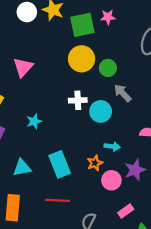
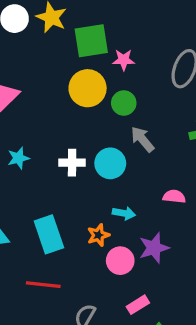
pink star: (108, 17) -> (124, 60), moved
white cross: (78, 100) -> (72, 163), moved
cyan star: (34, 121) -> (18, 158), moved

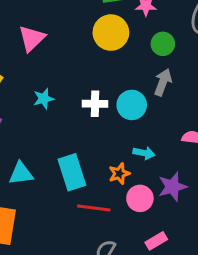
green circle: (124, 103) -> (163, 44), moved
gray arrow: (142, 139) -> (163, 82), turned 60
red line: (43, 285) -> (94, 208), moved

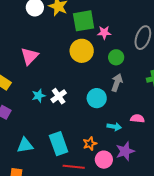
white cross: (95, 104) -> (59, 96), moved, turned -35
cyan arrow: (144, 153) -> (114, 127), moved

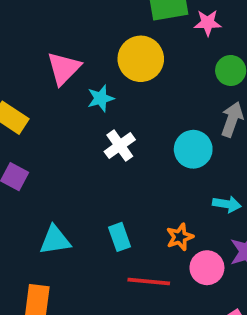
yellow circle: (82, 51) -> (141, 59), moved
cyan star: (39, 96) -> (101, 98), moved
cyan rectangle: (59, 144) -> (120, 237), size x0.6

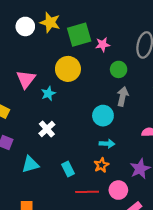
white cross: (120, 146) -> (47, 129), moved
cyan arrow: (227, 204) -> (107, 144), moved
cyan triangle: (55, 240) -> (30, 164), moved
pink circle: (207, 268) -> (118, 190), moved

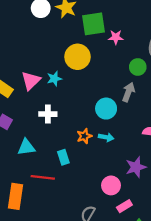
green circle: (119, 69) -> (138, 67), moved
pink triangle: (26, 79) -> (31, 81), moved
white cross: (47, 129) -> (48, 114), turned 35
orange star: (101, 165) -> (84, 136), moved
red line: (87, 192) -> (43, 177), moved

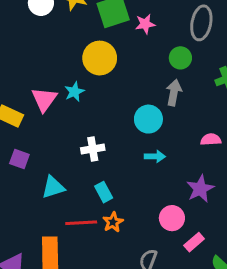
white cross: (48, 114) -> (93, 149), moved
orange star: (84, 136) -> (113, 222), moved

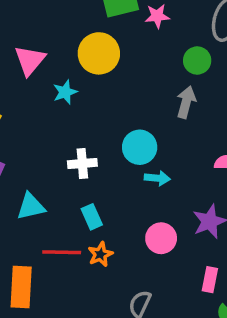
pink triangle: (44, 99) -> (30, 60), moved
cyan circle: (148, 119) -> (140, 147), moved
pink circle: (172, 218) -> (161, 238), moved
pink rectangle: (194, 242) -> (210, 280), moved, turned -42

